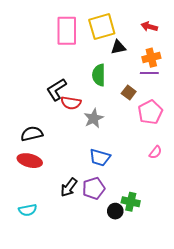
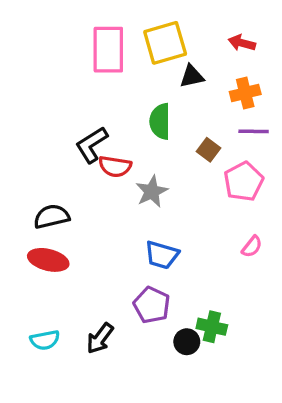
purple line: (149, 73) -> (254, 131), moved
black arrow: (69, 187) -> (100, 338), moved
purple pentagon: (94, 188) -> (152, 305), turned -30

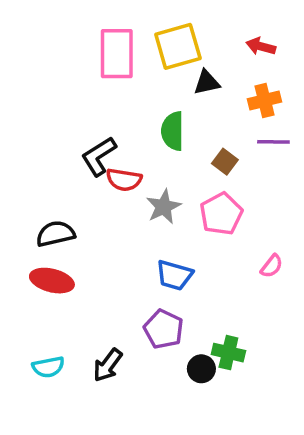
pink pentagon: (244, 181) -> (221, 214), moved

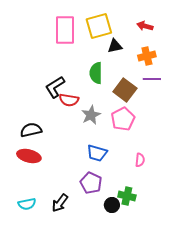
brown square: (225, 162) -> (125, 90), size x1.6
pink semicircle: (272, 266) -> (140, 160), moved, turned -32

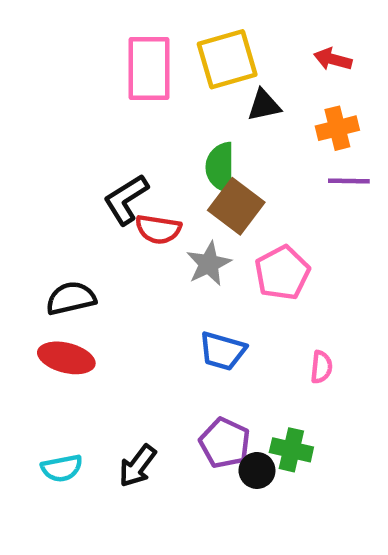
brown square: (125, 90) -> (236, 206), moved
purple pentagon: (91, 183) -> (225, 443), moved

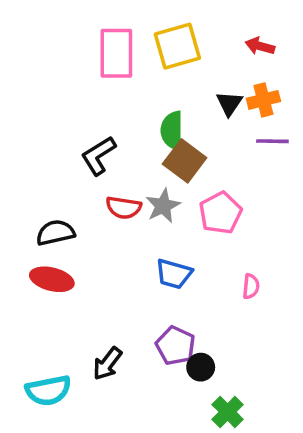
black triangle: (264, 105) -> (229, 104), moved, turned -44
red semicircle: (158, 229) -> (124, 208), moved
green cross: (291, 450) -> (228, 412), moved, turned 32
cyan semicircle: (62, 468) -> (48, 390), moved, size x1.4

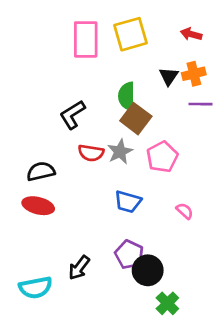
pink semicircle: (251, 286) -> (185, 211), turned -54
black circle: (201, 367) -> (148, 270), size x1.5

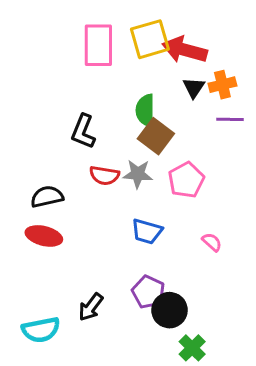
red arrow: (191, 34) -> (185, 50), moved, size x1.8
black L-shape: (72, 115) -> (83, 132), turned -36
gray star: (120, 152) -> (138, 174), turned 30

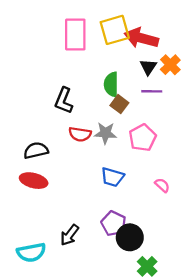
orange cross: (222, 85) -> (170, 65), turned -30
purple line: (230, 119) -> (152, 91), moved
brown square: (156, 136) -> (119, 104), size x0.7

